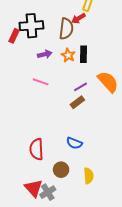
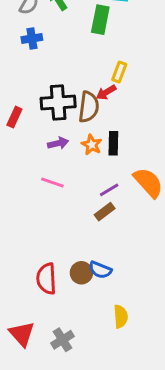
black cross: (31, 26) -> (58, 103), moved
brown circle: (61, 170) -> (81, 273), moved
red triangle: (33, 188) -> (22, 334), moved

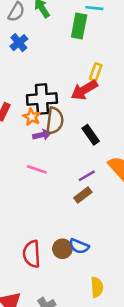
blue cross: (32, 38) -> (19, 43), turned -30
red arrow: (106, 92) -> (84, 90), size x1.5
brown semicircle: (89, 107) -> (55, 121), moved
black rectangle: (113, 143) -> (91, 135), turned -36
orange star: (92, 145) -> (32, 117), moved

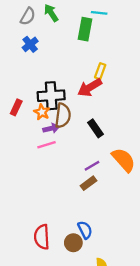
pink line: (37, 169) -> (46, 145), moved, turned -36
blue semicircle: (79, 246) -> (85, 230), turned -138
brown circle: (62, 249) -> (73, 243), moved

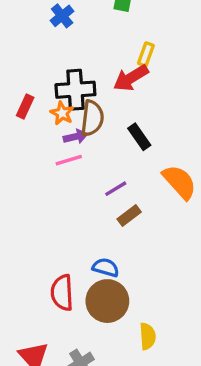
blue cross: (30, 44) -> (62, 16), moved
purple line: (92, 166) -> (116, 189), moved
blue semicircle: (85, 230) -> (106, 267), moved, turned -48
brown circle: (73, 243) -> (107, 301), size x1.6

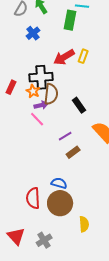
red arrow: (131, 78) -> (64, 57), moved
pink line: (69, 160) -> (37, 119), turned 63

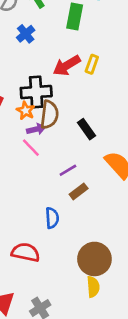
blue semicircle: (59, 183) -> (52, 218), moved, turned 70
red semicircle: (33, 198) -> (26, 252), turned 105
brown circle: (60, 203) -> (94, 259), moved

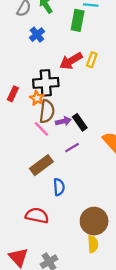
brown semicircle: (49, 115) -> (47, 111), moved
purple arrow: (36, 129) -> (63, 121), moved
black rectangle: (87, 129) -> (80, 122), moved
brown rectangle: (79, 191) -> (41, 165), moved, size x1.5

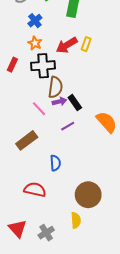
red rectangle: (13, 94) -> (12, 65), moved
orange star: (37, 98) -> (35, 43), moved
brown semicircle: (47, 111) -> (55, 87), moved
brown rectangle: (41, 165) -> (27, 140), moved
yellow semicircle: (93, 244) -> (76, 220), moved

